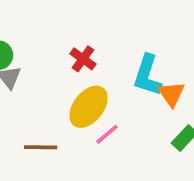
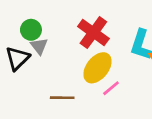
red cross: (83, 59) -> (93, 33), size x1.6

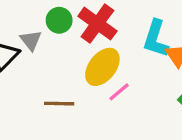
green circle: (31, 30) -> (59, 20), moved

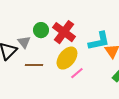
cyan L-shape: (156, 39) -> (99, 41), turned -120
brown line: (59, 104) -> (34, 65), moved

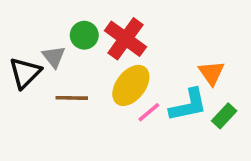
cyan L-shape: (99, 41) -> (188, 105), moved

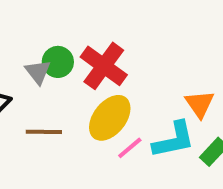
gray triangle: (54, 57) -> (38, 72), moved

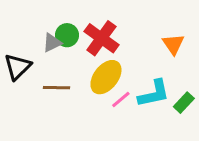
gray triangle: (38, 72) -> (52, 43), turned 42
orange triangle: (200, 104) -> (173, 44), moved

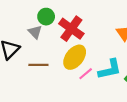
green circle: (67, 35) -> (46, 17), moved
gray triangle: (52, 43) -> (35, 32), turned -48

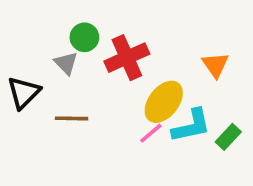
red cross: (71, 29) -> (127, 58), turned 30
yellow ellipse: (75, 57) -> (164, 102), moved

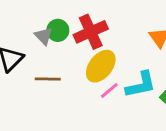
green circle: (84, 37) -> (58, 30), moved
yellow ellipse: (164, 102) -> (101, 66), moved

